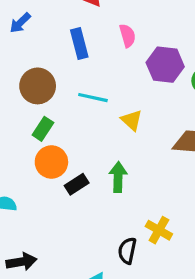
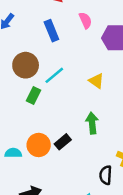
cyan line: (93, 98) -> (54, 75), moved, turned -45
orange circle: (51, 162) -> (39, 145), moved
black rectangle: (77, 184) -> (63, 142), moved

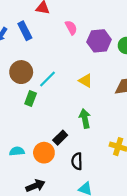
blue rectangle: (51, 31) -> (25, 31), moved
orange circle: (39, 145) -> (44, 153), moved
black semicircle: (106, 175) -> (77, 161), moved

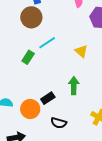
brown circle: (21, 72) -> (31, 17), moved
black semicircle: (77, 161) -> (59, 123), turned -84

